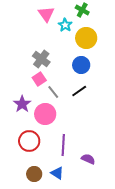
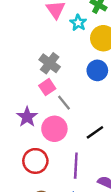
black line: (79, 91) -> (95, 132), moved

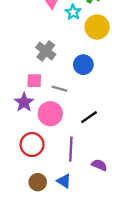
blue circle: (97, 70) -> (83, 65), moved
pink square: (47, 87) -> (34, 81), moved, turned 35
gray line: (64, 103) -> (59, 89), turned -35

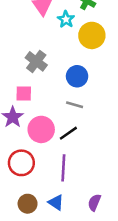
gray line: (59, 89) -> (75, 105), moved
black line: (89, 117) -> (68, 133), moved
purple semicircle: (99, 165) -> (94, 202), moved, turned -91

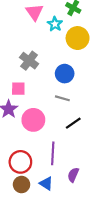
black line: (68, 133) -> (73, 123), moved
red circle: (21, 163) -> (20, 162), moved
purple semicircle: (94, 202) -> (73, 175), moved

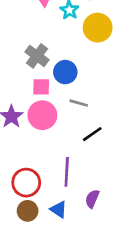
blue circle: (65, 74) -> (65, 72), moved
pink square: (18, 89) -> (41, 87), moved
pink circle: (33, 120) -> (42, 115), moved

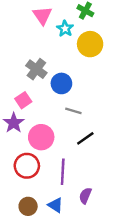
pink square: (41, 87) -> (23, 100), moved, turned -35
pink circle: (42, 115) -> (41, 137), moved
red circle: (26, 183) -> (27, 166), moved

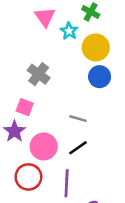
blue circle: (61, 83) -> (100, 77), moved
pink square: (23, 100) -> (25, 107), turned -35
black line: (85, 138) -> (78, 148), moved

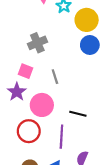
gray cross: (39, 74) -> (37, 43), turned 30
gray line: (78, 119) -> (55, 77), moved, turned 56
black line: (78, 148) -> (78, 114), moved, turned 49

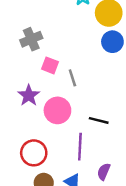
gray cross: (37, 43) -> (31, 39), moved
pink square: (25, 71) -> (50, 65), moved
red circle: (29, 131) -> (34, 153), moved

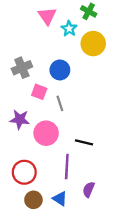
blue circle: (112, 42) -> (60, 70), moved
purple star: (29, 95) -> (20, 119), turned -30

